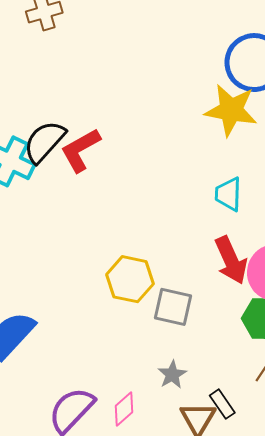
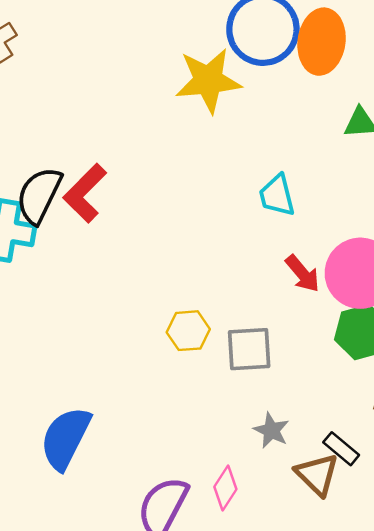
yellow star: (231, 110) -> (208, 80), moved
red arrow: (231, 260) -> (303, 274), size x0.7
yellow hexagon: (130, 279) -> (188, 331), size x0.7

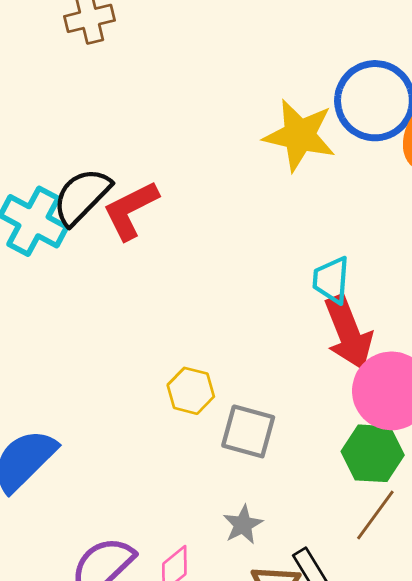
red arrow: (303, 274) -> (348, 333), moved, size x1.6

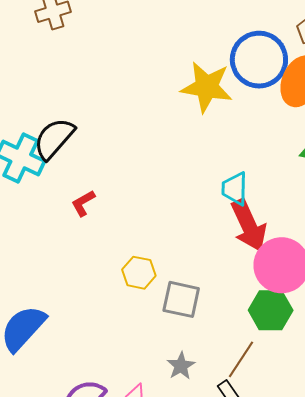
red L-shape: (131, 210) -> (83, 203), moved, size x0.6
brown line: (375, 515) -> (241, 359), moved

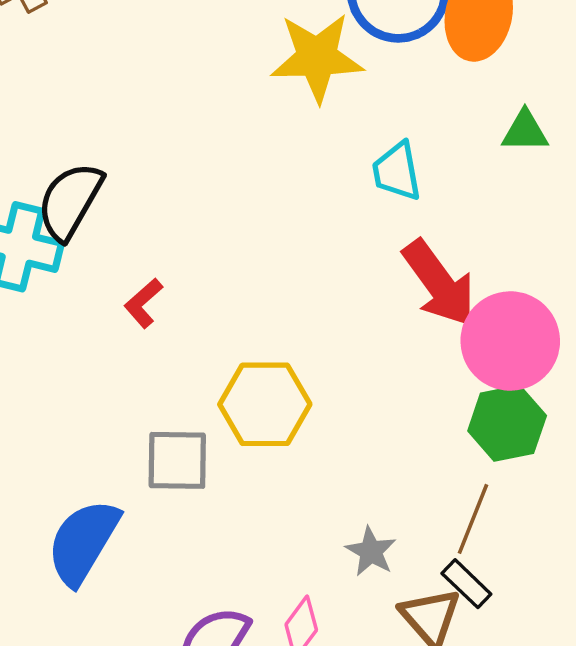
cyan trapezoid: (235, 189) -> (397, 171), moved
yellow hexagon: (139, 273) -> (265, 404), size x1.5
gray square: (181, 299) -> (177, 460), moved

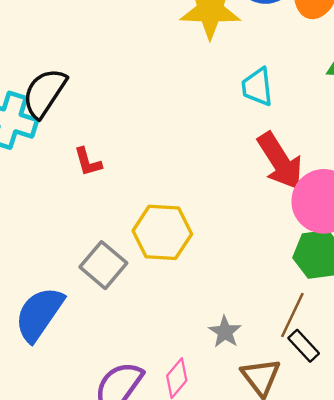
red L-shape: (143, 303) -> (88, 162), turned -68
gray square: (177, 460) -> (103, 265), turned 36
black rectangle: (466, 584) -> (304, 346), moved

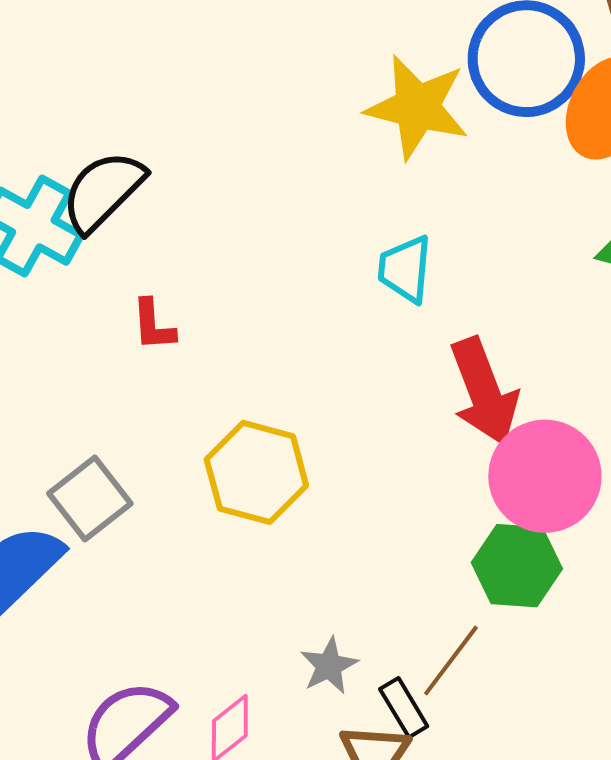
cyan trapezoid: (257, 87) -> (405, 269), moved
gray square: (103, 265) -> (90, 498), moved
black rectangle: (304, 346) -> (404, 708), moved

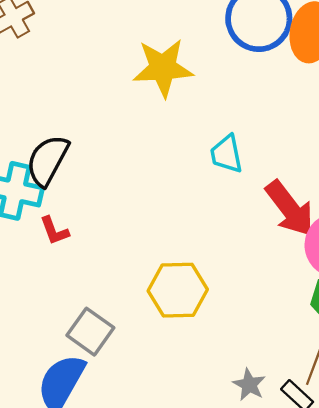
yellow star: (417, 107) -> (163, 68), moved
red L-shape: (153, 325) -> (54, 231), moved

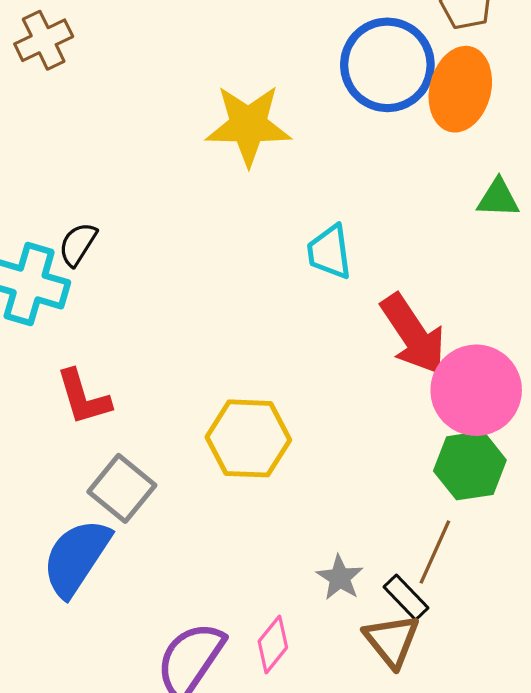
black semicircle: (48, 160) -> (78, 244), size x0.6
red L-shape: (54, 231) -> (83, 397), moved, size x1.4

